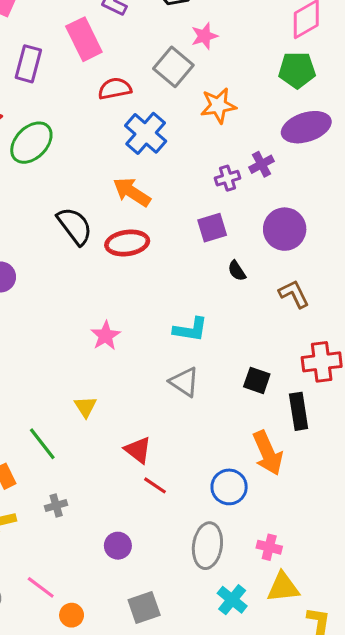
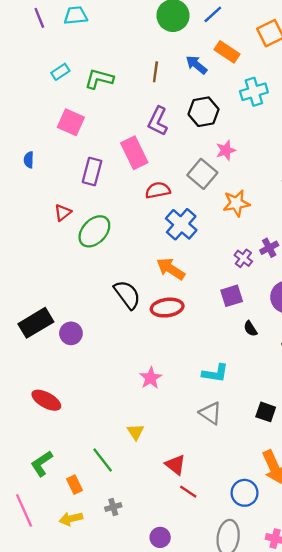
purple cross: (228, 178) -> (243, 258), turned -36

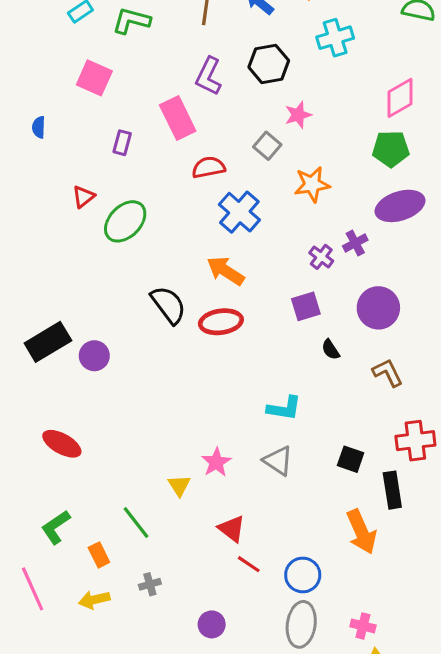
purple rectangle: (92, 172) -> (122, 143), size x0.7
gray square: (202, 174) -> (267, 146), size x0.7
pink star: (151, 378) -> (216, 462), moved
blue circle: (245, 493) -> (303, 575), moved

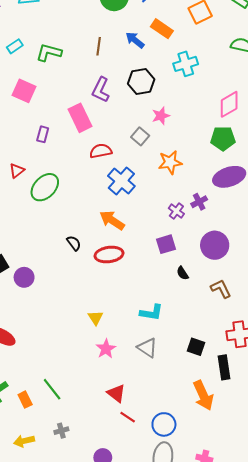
black semicircle: (168, 305) -> (74, 243), size x0.6
yellow triangle: (179, 485) -> (96, 318), moved
orange rectangle: (99, 555) -> (25, 400), moved

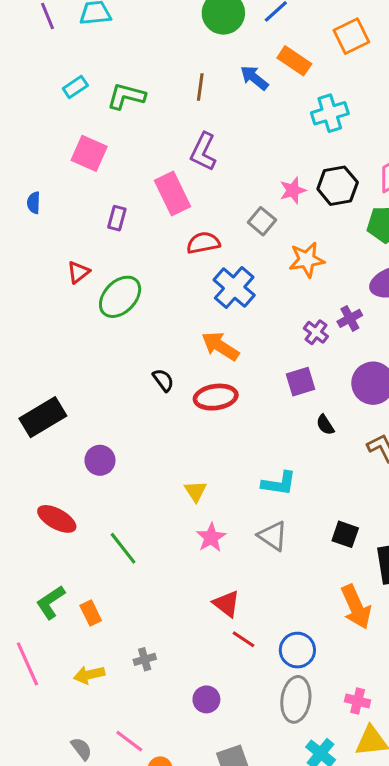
black hexagon: (141, 82) -> (338, 186), moved
purple circle: (24, 277) -> (100, 460), moved
green line: (52, 389) -> (123, 548), moved

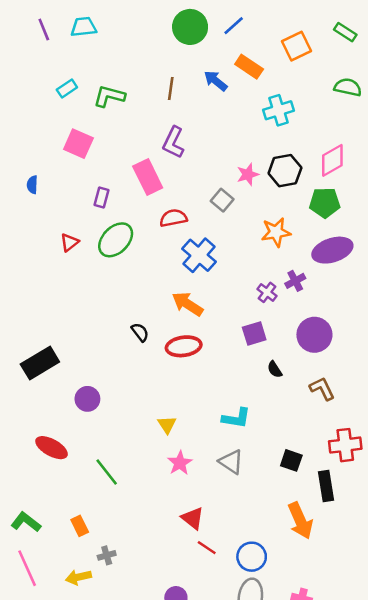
orange star: (307, 260) -> (276, 232), moved
green ellipse: (120, 297) -> (116, 240), moved
green L-shape: (51, 602) -> (26, 522), moved, turned 72
gray cross: (145, 659) -> (107, 555), moved

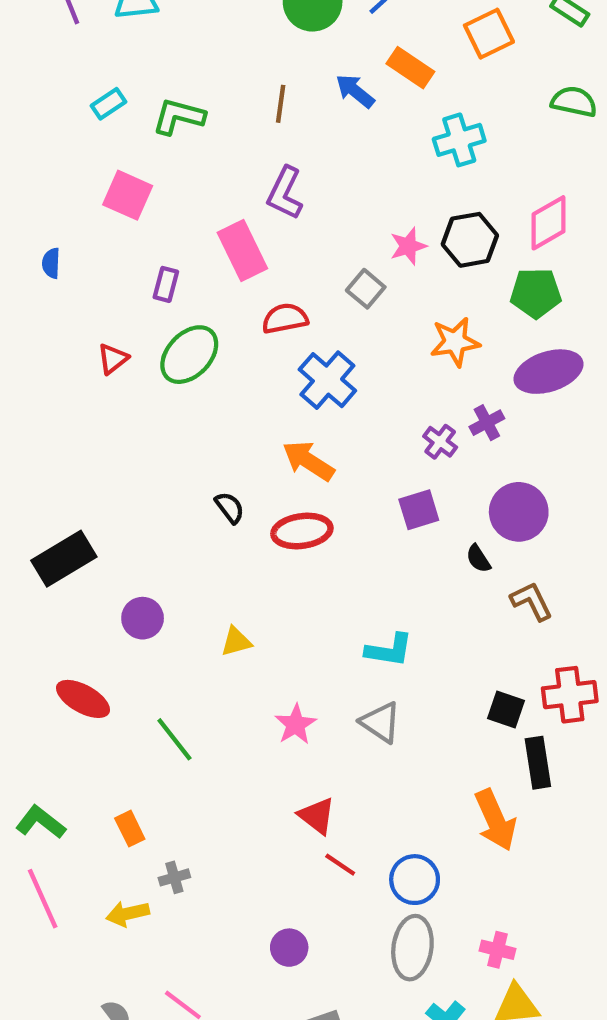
black semicircle: (275, 369) -> (478, 559), moved
yellow triangle: (167, 425) -> (236, 642), moved, turned 48
black square: (291, 460) -> (506, 710), moved

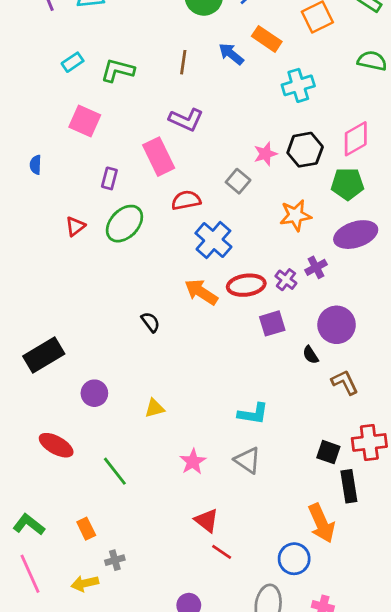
purple L-shape: (285, 193) -> (186, 120), turned -92
red ellipse: (302, 531) -> (246, 285), moved
blue circle: (415, 880) -> (294, 559), moved

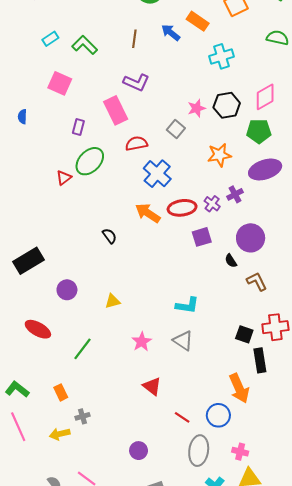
green L-shape: (118, 70) -> (85, 45), turned 30
red triangle: (75, 226) -> (64, 178), moved
green line: (115, 471) -> (83, 349), turned 75
red line: (222, 552) -> (182, 417), moved

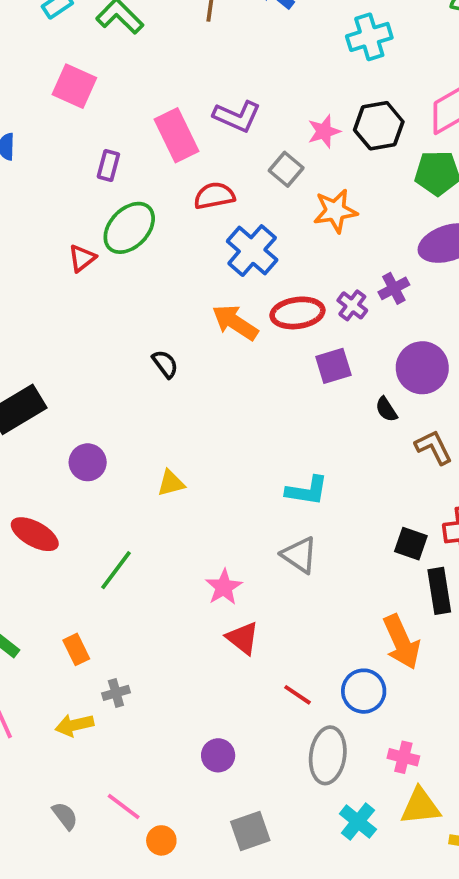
purple L-shape: (136, 82) -> (237, 116), moved
orange star: (219, 155) -> (335, 211), moved
pink star: (142, 342) -> (224, 587), moved

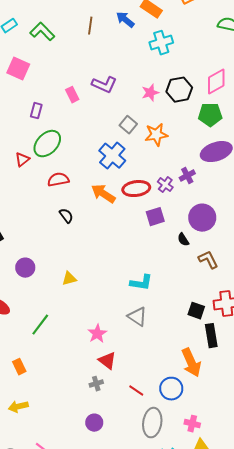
cyan cross: (369, 37) -> (161, 43), moved
pink rectangle: (176, 135) -> (72, 95), size x0.6
gray square: (286, 169) -> (128, 125), moved
red semicircle: (214, 196) -> (58, 180), moved
gray cross: (116, 693) -> (96, 384), moved

